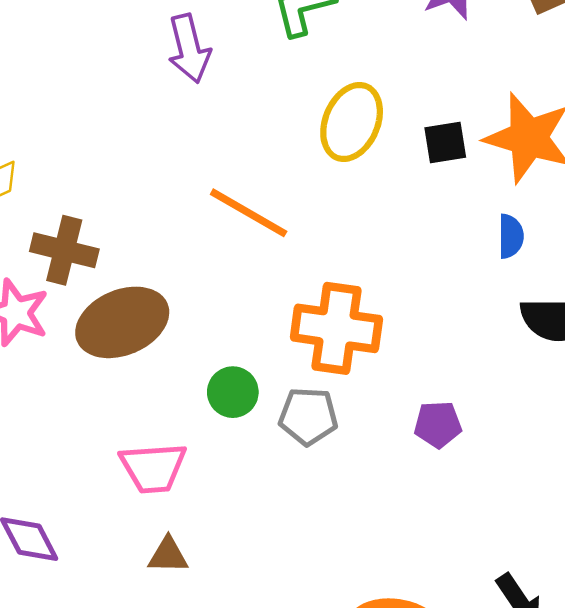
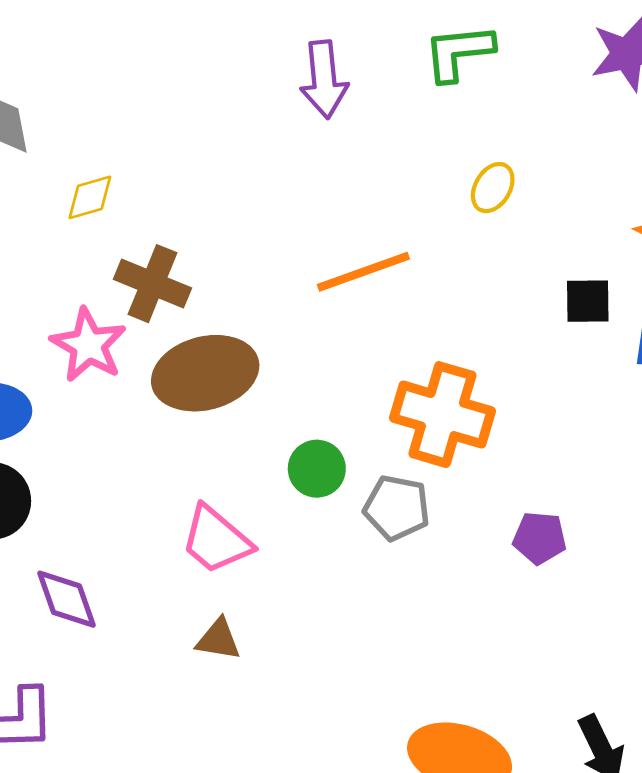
yellow ellipse: (352, 122) -> (493, 188), size x0.6
black square: (445, 143) -> (588, 301), moved
orange line: (249, 213) -> (363, 272), turned -58
pink trapezoid: (153, 468) -> (216, 540), turned 36

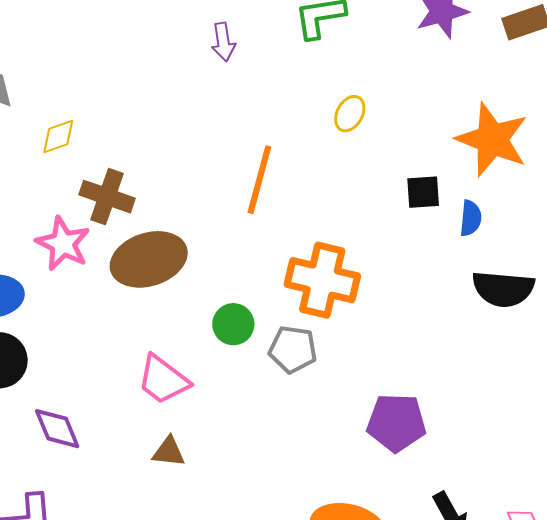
purple arrow: (324, 80) -> (223, 42), size x0.7
orange line: (363, 272) -> (259, 180), turned -52
purple pentagon: (540, 538) -> (396, 423), moved, size x1.5

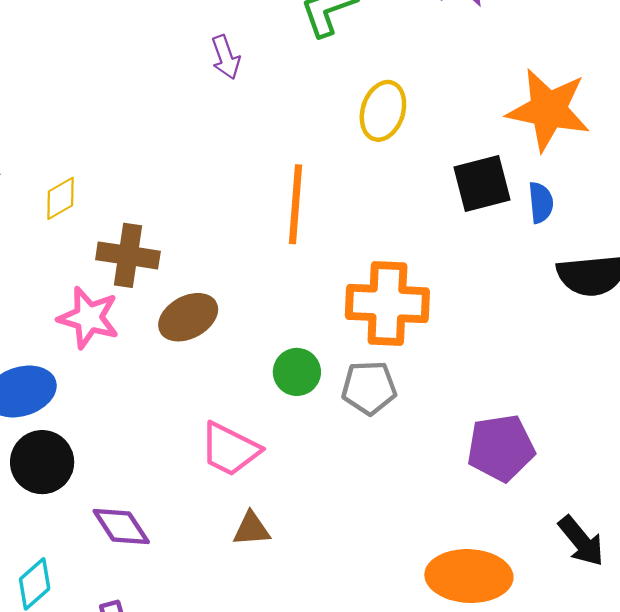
yellow ellipse: (350, 114) -> (383, 111), size x1.4
black square: (423, 192) -> (482, 183), size x1.4
brown ellipse: (149, 259) -> (188, 317), size x0.7

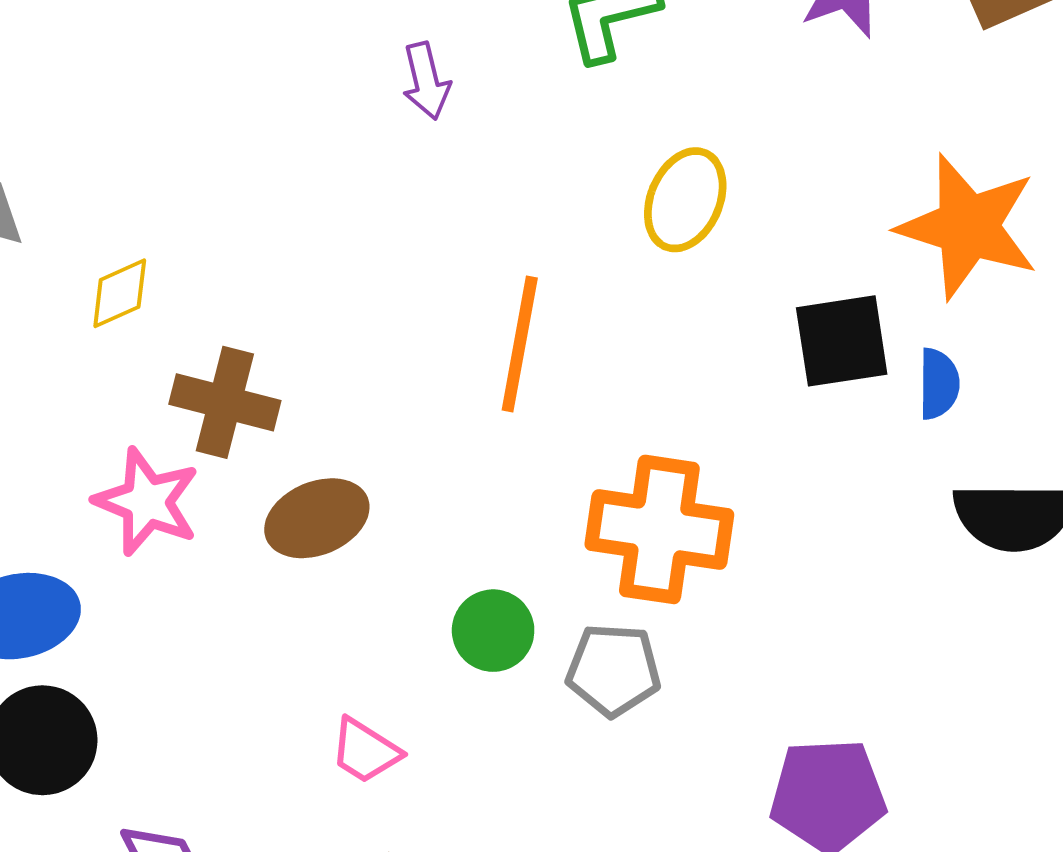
pink trapezoid: (230, 449) -> (365, 751), size x0.7

